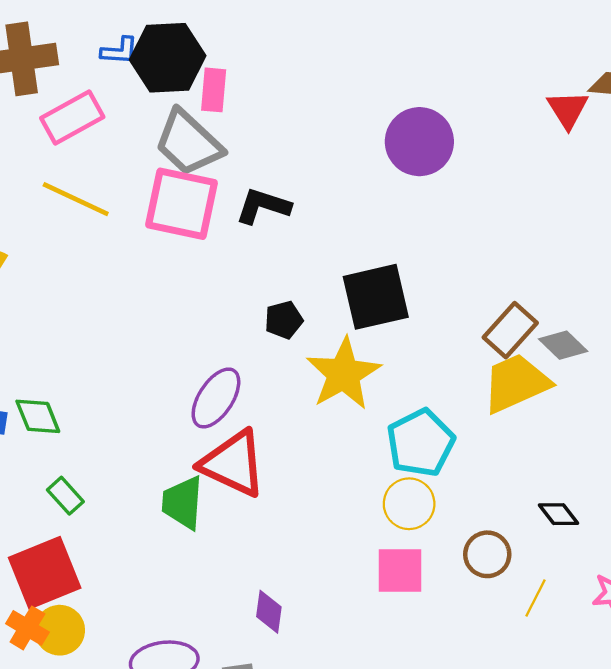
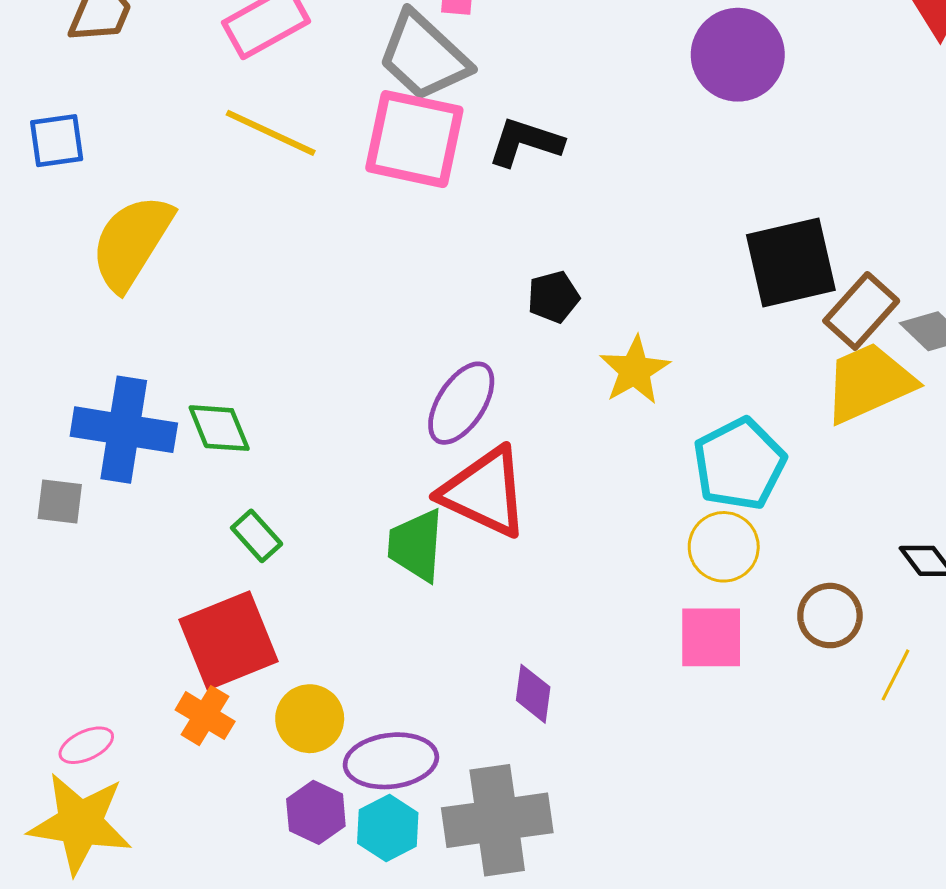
black square: (376, 297) -> (791, 262), moved
yellow star: (344, 374) -> (635, 370), size x0.7
yellow circle: (60, 630) -> (310, 719), moved

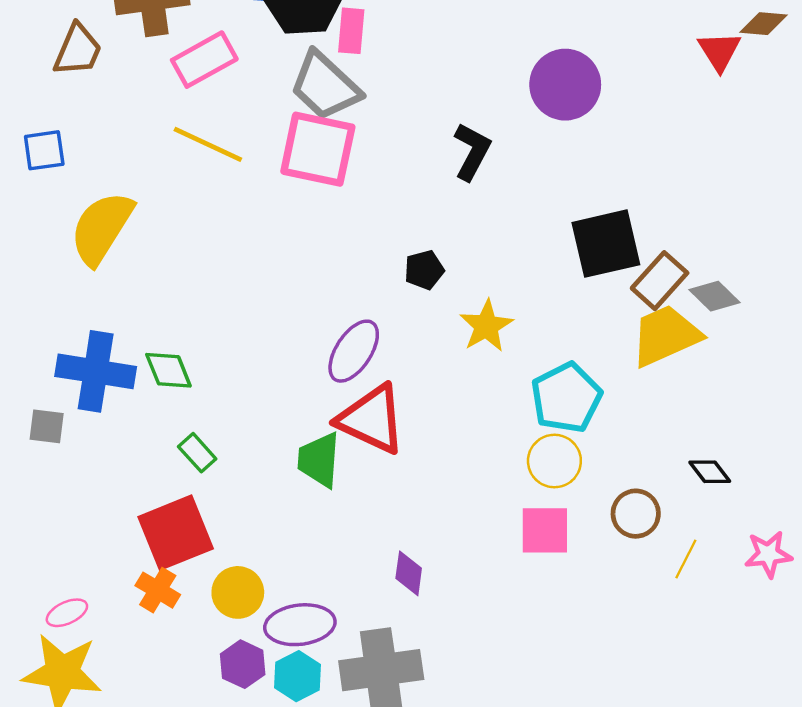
black L-shape: (525, 142) -> (472, 152), moved, turned 100

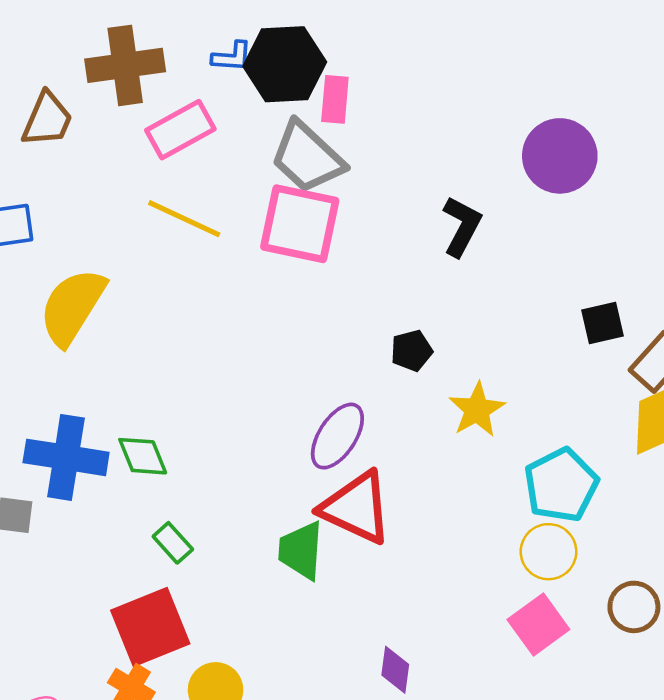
black square: (606, 244) -> (603, 323), size x0.6
pink square: (545, 530) -> (538, 625), turned -36

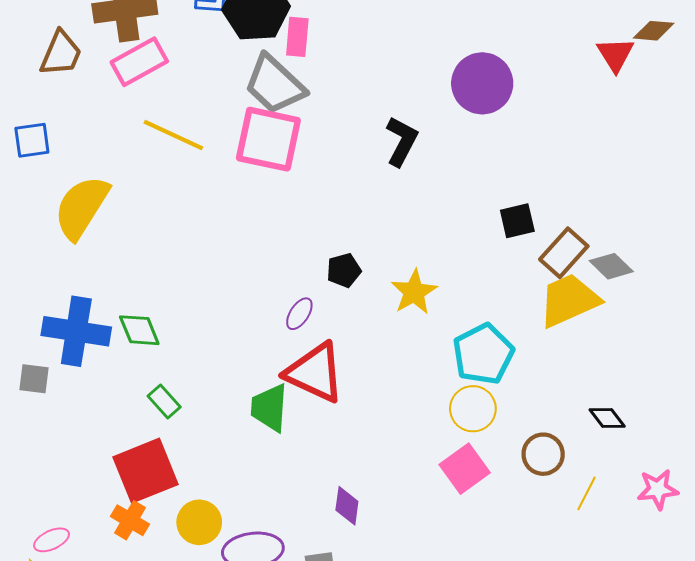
pink rectangle: (180, 130) -> (139, 62), moved
black pentagon: (412, 351) -> (344, 270), moved
purple ellipse: (337, 436) -> (299, 314), size x0.6

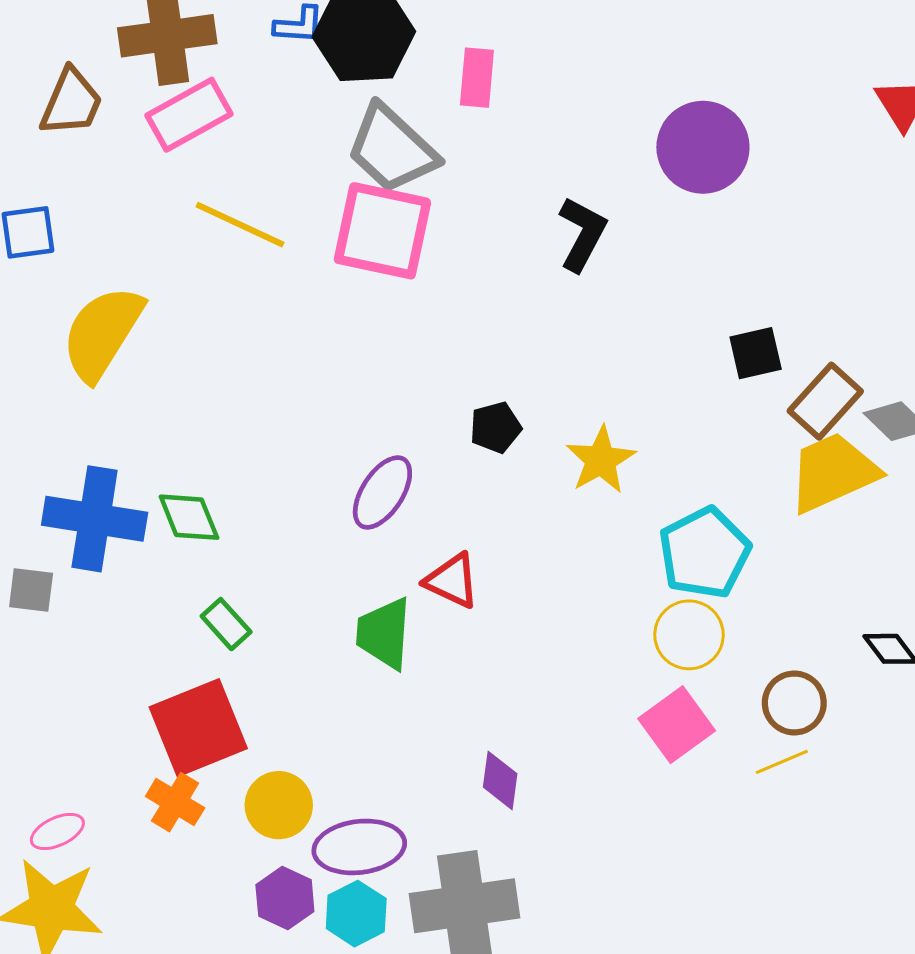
pink rectangle: (297, 37) -> (477, 78), moved
purple ellipse: (299, 314) -> (382, 492), moved, size x1.5
red triangle: (315, 373) -> (452, 581), size x0.6
yellow line: (587, 493) -> (782, 762), moved, turned 40

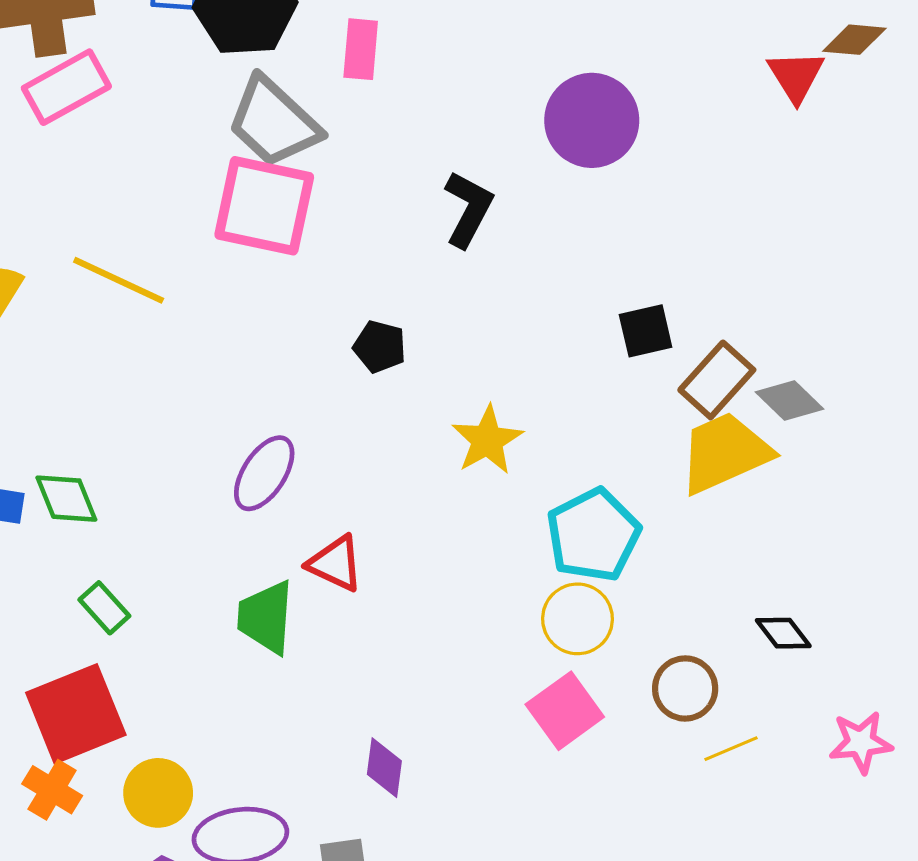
yellow line: (240, 225) -> (119, 280), moved
black pentagon: (495, 427) -> (380, 347), moved, turned 30
yellow line: (782, 762) -> (731, 749), moved

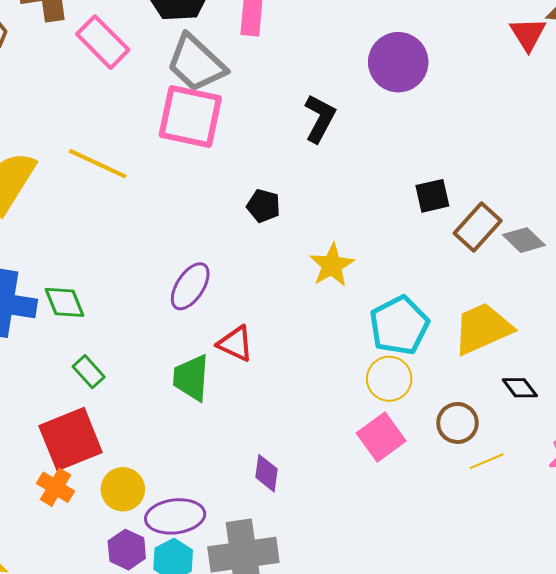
pink rectangle: (66, 87) -> (103, 42), moved, turned 74
yellow trapezoid: (725, 453) -> (483, 328), moved

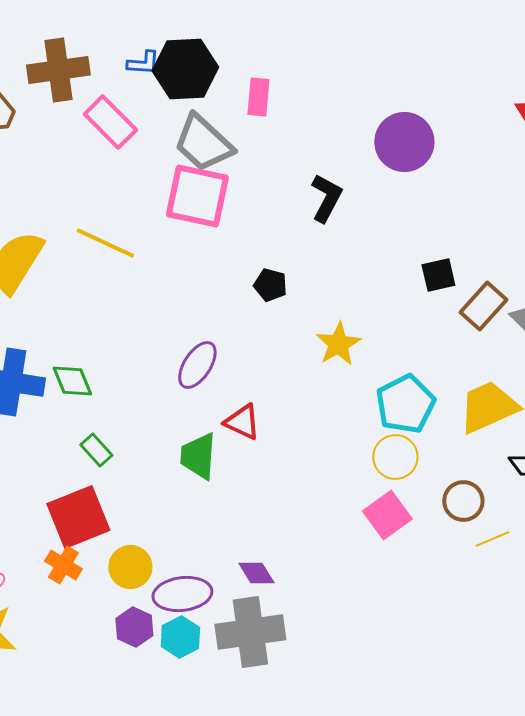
purple diamond: (267, 473) -> (256, 573), moved, turned -39

